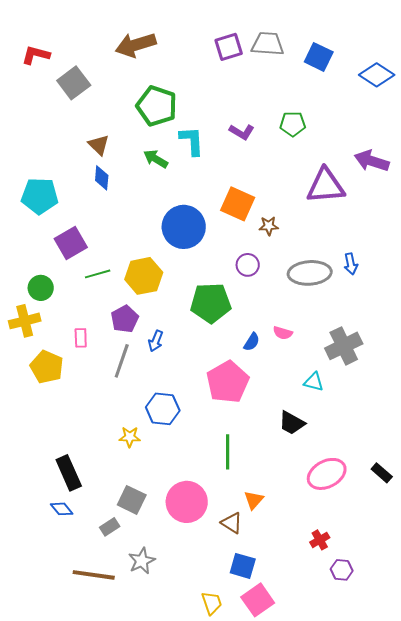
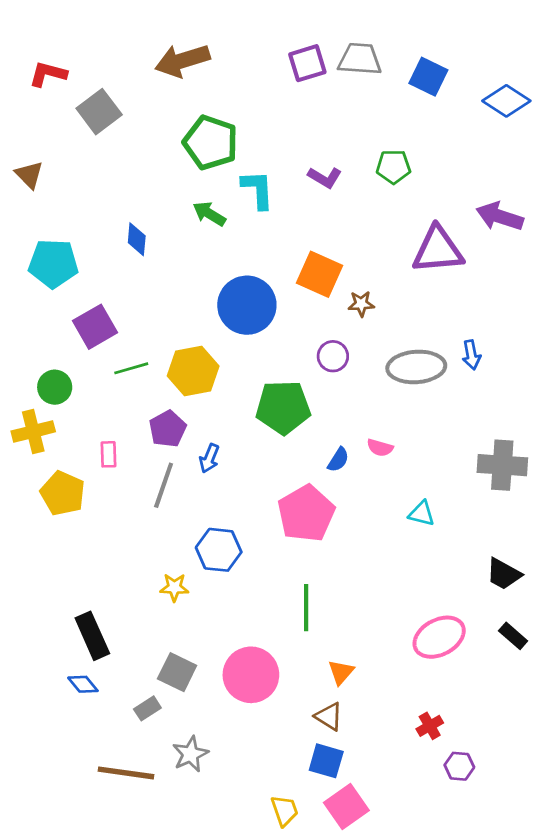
brown triangle: (99, 145) -> (29, 175), moved
gray cross: (344, 346) -> (502, 465), moved, turned 30
black trapezoid: (292, 423) -> (504, 574), moved
brown triangle: (232, 523) -> (329, 716), moved

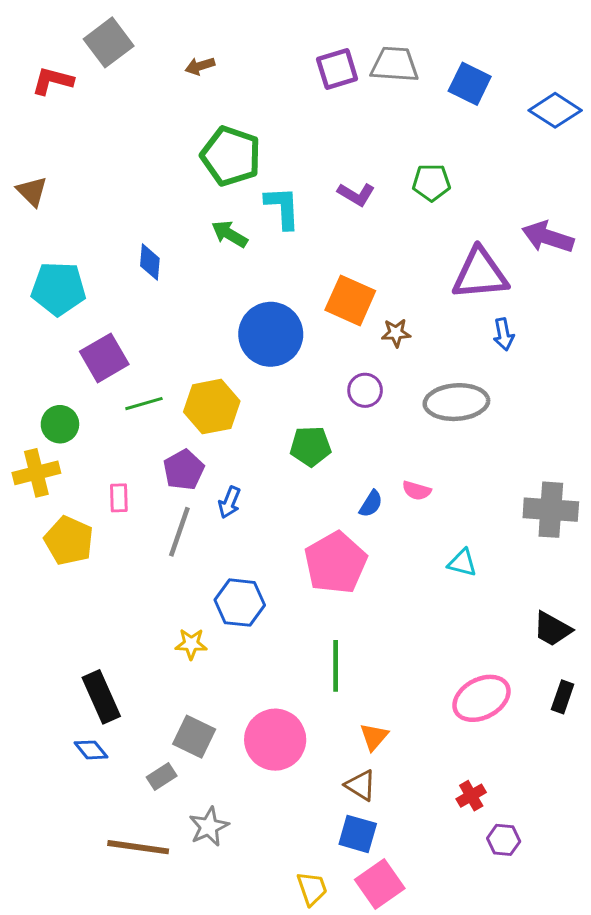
brown arrow: (182, 60) -> (200, 66), size x0.5
gray square: (99, 112) -> (109, 42), moved
blue arrow: (471, 355) -> (504, 334), moved
green pentagon: (283, 407) -> (311, 446), size x0.7
black rectangle: (513, 636) -> (563, 697), turned 68

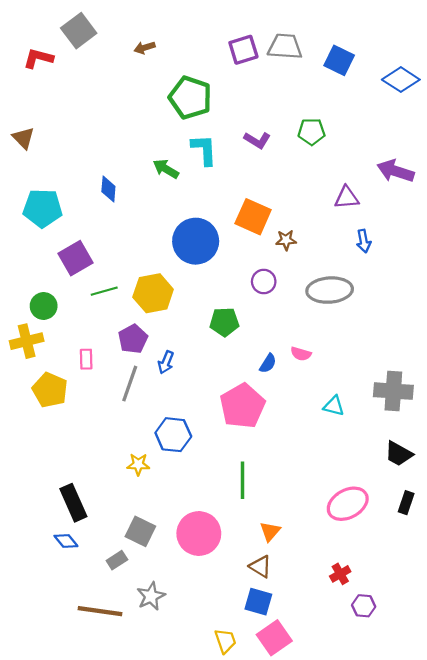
green pentagon: (231, 156) -> (190, 98), moved
purple triangle: (480, 274) -> (347, 198), size x0.6
gray cross: (551, 510) -> (393, 391), moved

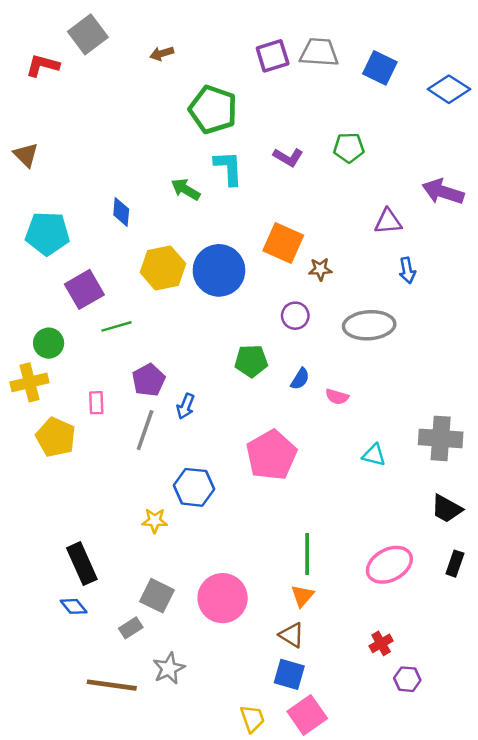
yellow hexagon: (153, 293) -> (163, 268), moved
blue semicircle: (268, 363) -> (300, 379), moved
green line: (242, 480) -> (307, 554), moved

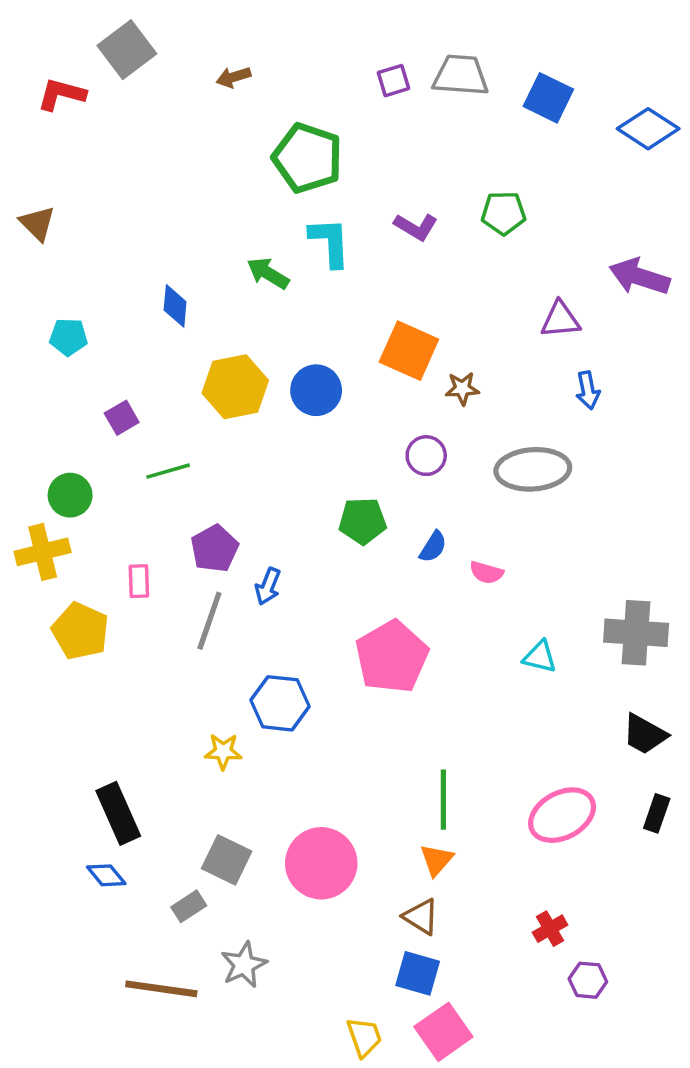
purple square: (273, 56) -> (393, 81), size x0.7
cyan pentagon: (47, 233) -> (68, 337), size x0.6
blue circle: (219, 270) -> (316, 390), size x0.7
purple square: (84, 289) -> (122, 418), size x0.6

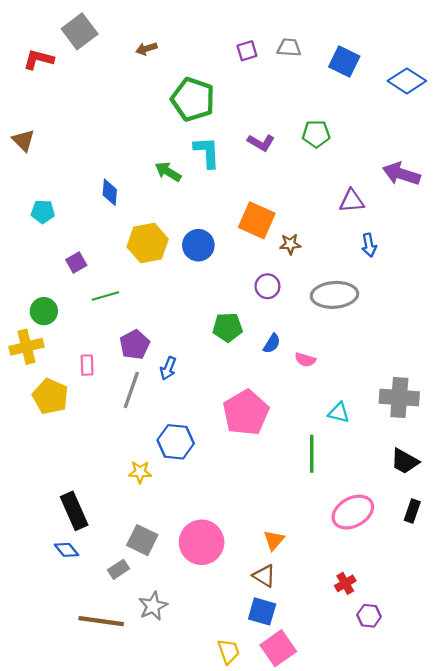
gray trapezoid: (461, 75) -> (289, 48), size x0.7
green line: (443, 800) -> (312, 454), moved

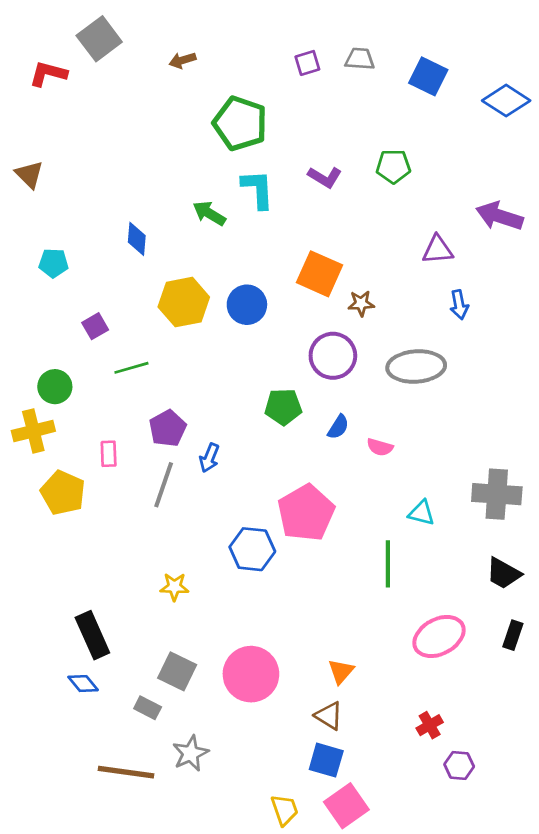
purple circle: (267, 286) -> (333, 356), size x1.5
blue hexagon: (176, 442) -> (252, 549), moved
gray rectangle: (118, 569) -> (148, 708), turned 60

